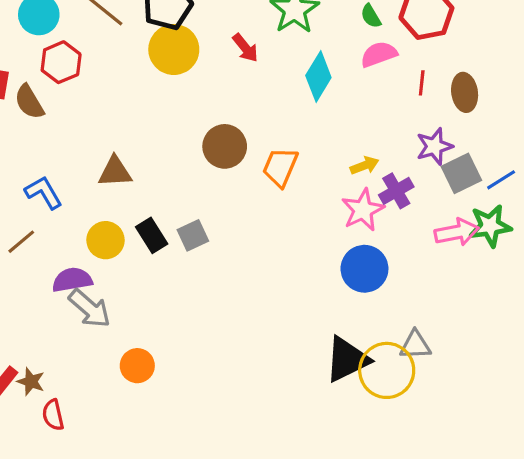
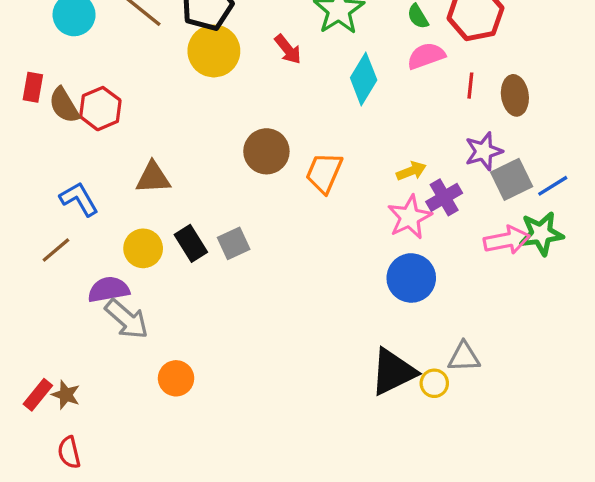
red hexagon: (61, 62) -> (100, 109), moved
yellow circle: (387, 370) -> (434, 383), size x0.5
red semicircle: (53, 415) -> (69, 452), moved

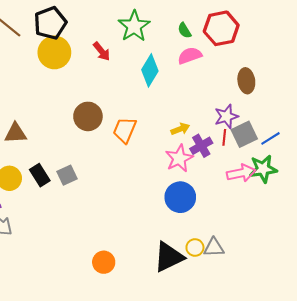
red line: (470, 86) -> (224, 137), moved
orange circle: (176, 378) -> (104, 262), moved
yellow circle: (434, 383) -> (195, 248), moved

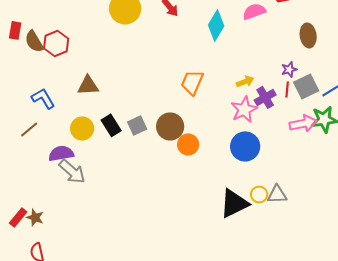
brown circle: (88, 116) -> (170, 126), moved
purple star: (226, 116) -> (289, 69), size x0.7
orange circle: (104, 262) -> (188, 144), moved

